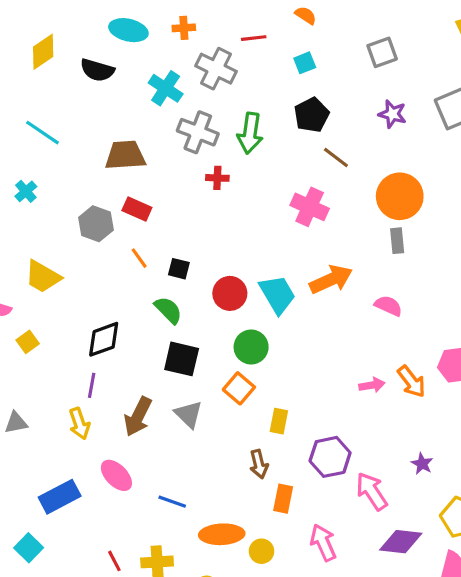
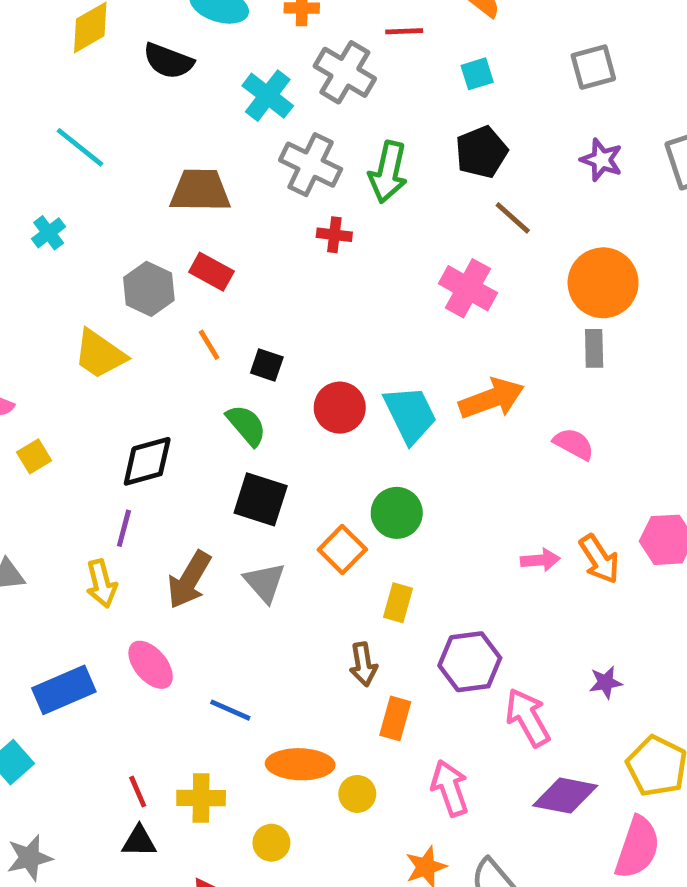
yellow trapezoid: (43, 277) -> (100, 354), moved
green circle: (251, 347) -> (397, 513), moved
purple star: (422, 464) -> (606, 682), turned 30

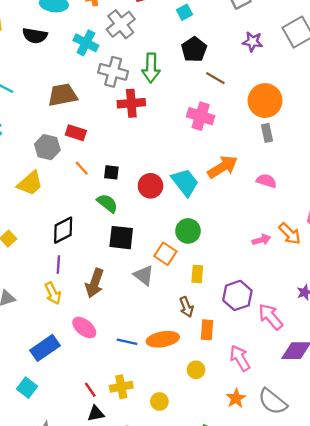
gray cross: (345, 72) -> (121, 24), turned 32
red cross: (334, 235) -> (131, 103), size x1.6
yellow trapezoid: (100, 354) -> (30, 183), turned -64
gray triangle: (265, 582) -> (144, 275), moved
orange ellipse: (300, 764) -> (163, 339), moved

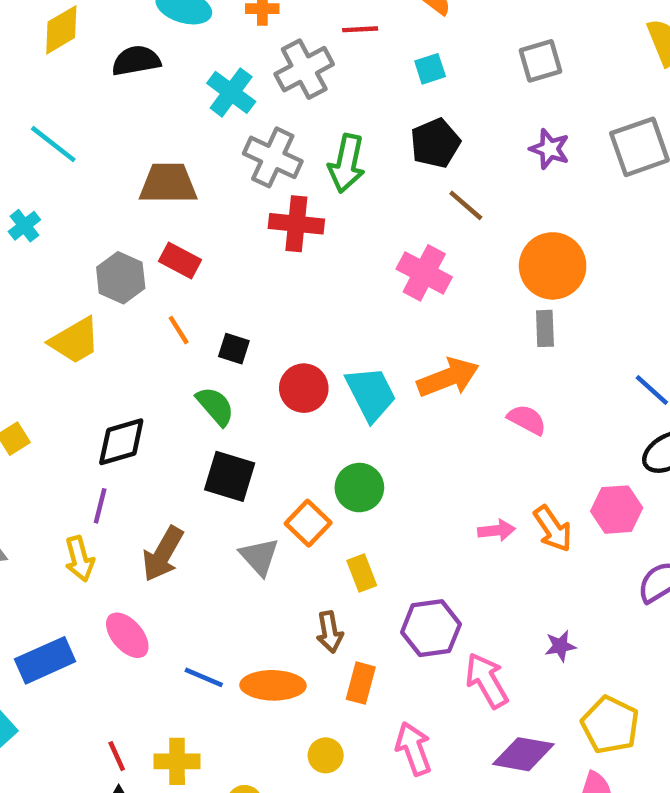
black semicircle: (35, 36) -> (136, 61), turned 150
yellow rectangle: (197, 274) -> (362, 573), turned -36

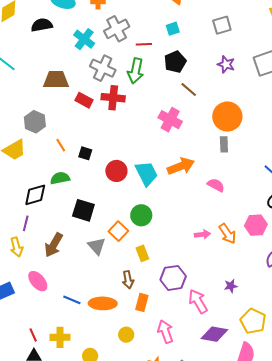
red line: (360, 29) -> (144, 44), moved
red rectangle: (180, 261) -> (84, 100), moved
green semicircle: (215, 406) -> (60, 178), moved, turned -60

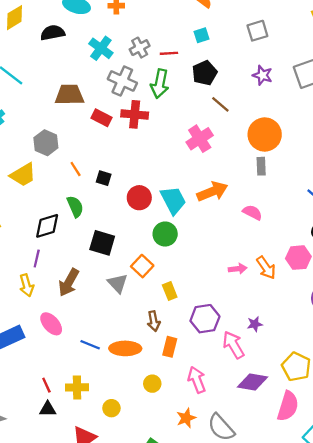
gray cross: (117, 29) -> (140, 48), moved, size x0.7
pink cross: (170, 120) -> (200, 139), turned 30
green semicircle: (60, 178) -> (75, 207), turned 78
green circle: (141, 215) -> (165, 234), moved
purple star: (231, 286) -> (255, 324), moved

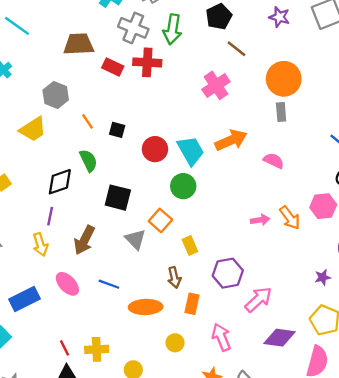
purple star: (255, 324) -> (323, 277), moved
blue line: (90, 345) -> (109, 284), moved
pink arrow: (233, 345) -> (258, 299), turned 80

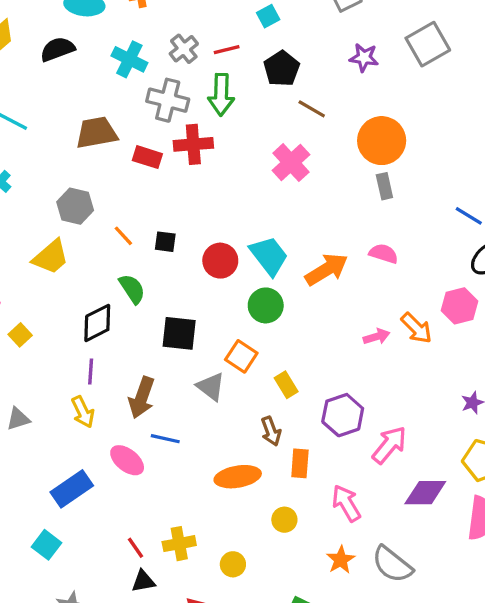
orange arrow: (231, 140) -> (327, 269), moved
blue line: (109, 284) -> (165, 439), moved

